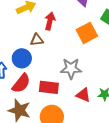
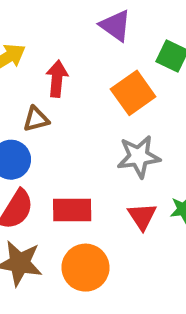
gray star: (71, 69) -> (139, 157), moved
red triangle: (83, 95) -> (142, 216), turned 42

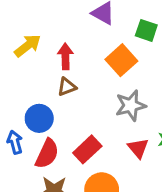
brown triangle: (36, 119) -> (67, 87), moved
red rectangle: (72, 210) -> (87, 149), turned -36

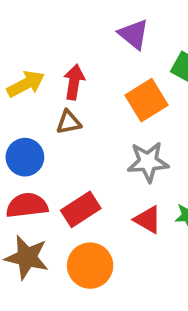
yellow arrow: (28, 46) -> (26, 84), moved
red triangle: (138, 148) -> (148, 220), turned -30
red semicircle: (47, 154) -> (27, 205), turned -132

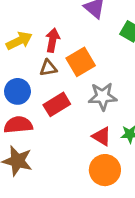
orange square: (147, 100) -> (81, 62), moved
red rectangle: (81, 209) -> (57, 104), moved
orange circle: (90, 266) -> (105, 170), moved

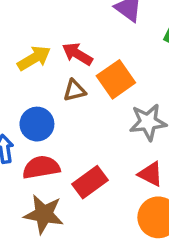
red arrow: (53, 40) -> (77, 54), turned -65
red rectangle: (57, 104) -> (90, 182), moved

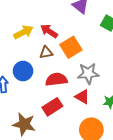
red semicircle: (41, 167) -> (56, 79), moved
red triangle: (151, 174) -> (82, 97), moved

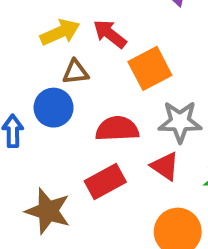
brown triangle: (46, 52) -> (76, 72), moved

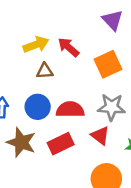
orange square: (150, 68) -> (108, 64), moved
blue circle: (54, 108) -> (38, 107), moved
brown star: (48, 211) -> (21, 142), moved

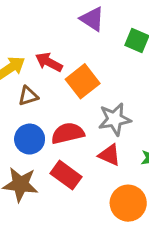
orange square: (108, 64) -> (83, 81), moved
red rectangle: (61, 144) -> (66, 175), turned 75

